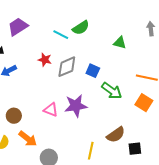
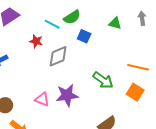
green triangle: (120, 43) -> (115, 23), moved
red star: (45, 60) -> (36, 41), moved
blue square: (93, 71) -> (84, 36), moved

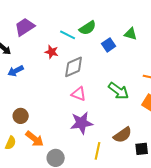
blue square: (84, 36) -> (109, 45), moved, turned 32
purple star: (67, 95) -> (82, 123), moved
pink triangle: (42, 99) -> (79, 94), moved

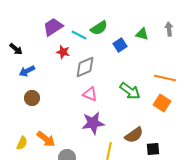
purple trapezoid: (25, 27) -> (53, 27), moved
brown circle: (21, 116) -> (32, 98), moved

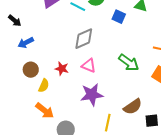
blue square: (120, 45) -> (119, 17), turned -32
red star: (63, 52) -> (62, 69), moved
yellow semicircle: (22, 143) -> (44, 86), moved

